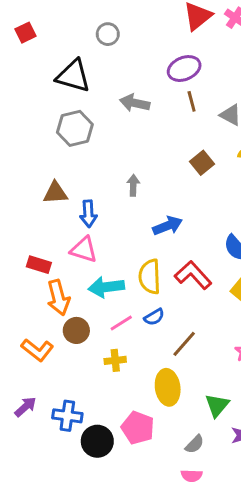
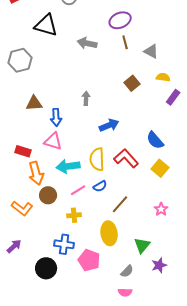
gray hexagon: (75, 128) -> (20, 60), moved
blue cross: (67, 416) -> (64, 244), moved
black circle: (97, 441) -> (46, 268), moved

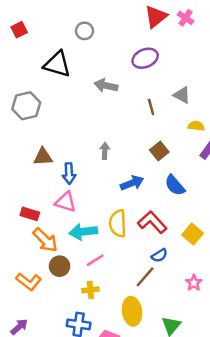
brown line: (125, 42) -> (151, 107), moved
brown square: (132, 83) -> (159, 151), moved
blue semicircle: (155, 140) -> (175, 185), moved
orange arrow: (36, 173) -> (45, 240), turned -30
blue semicircle: (100, 186) -> (159, 255), moved

